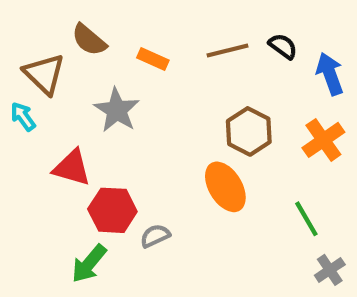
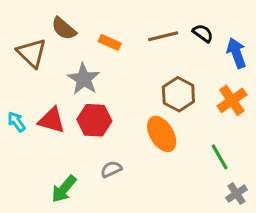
cyan arrow: (23, 117) -> (16, 122), moved
red hexagon: (112, 210) -> (94, 120), moved

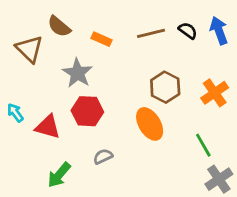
blue arrow: (236, 53) -> (219, 31), moved
red triangle: (52, 120) -> (48, 127), moved
gray cross: (236, 194) -> (219, 179), size x1.4

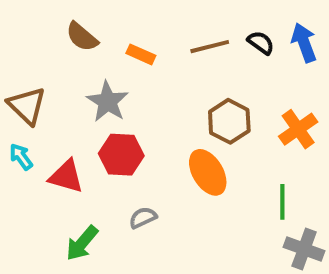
brown triangle: (29, 49) -> (27, 106), moved
green line: (203, 145) -> (282, 202), turned 30
gray cross: (219, 179) -> (304, 249), turned -36

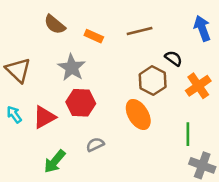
black semicircle: (261, 43) -> (173, 58), moved
cyan arrow: (21, 157) -> (14, 114), moved
red triangle: (66, 176) -> (44, 117), turned -45

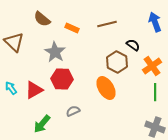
brown triangle: (18, 70) -> (14, 42), moved
green line: (188, 134) -> (155, 92), moved

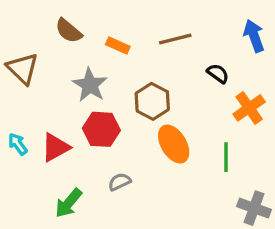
brown hexagon: (117, 62) -> (152, 101), moved
green line: (155, 92) -> (226, 157), moved

